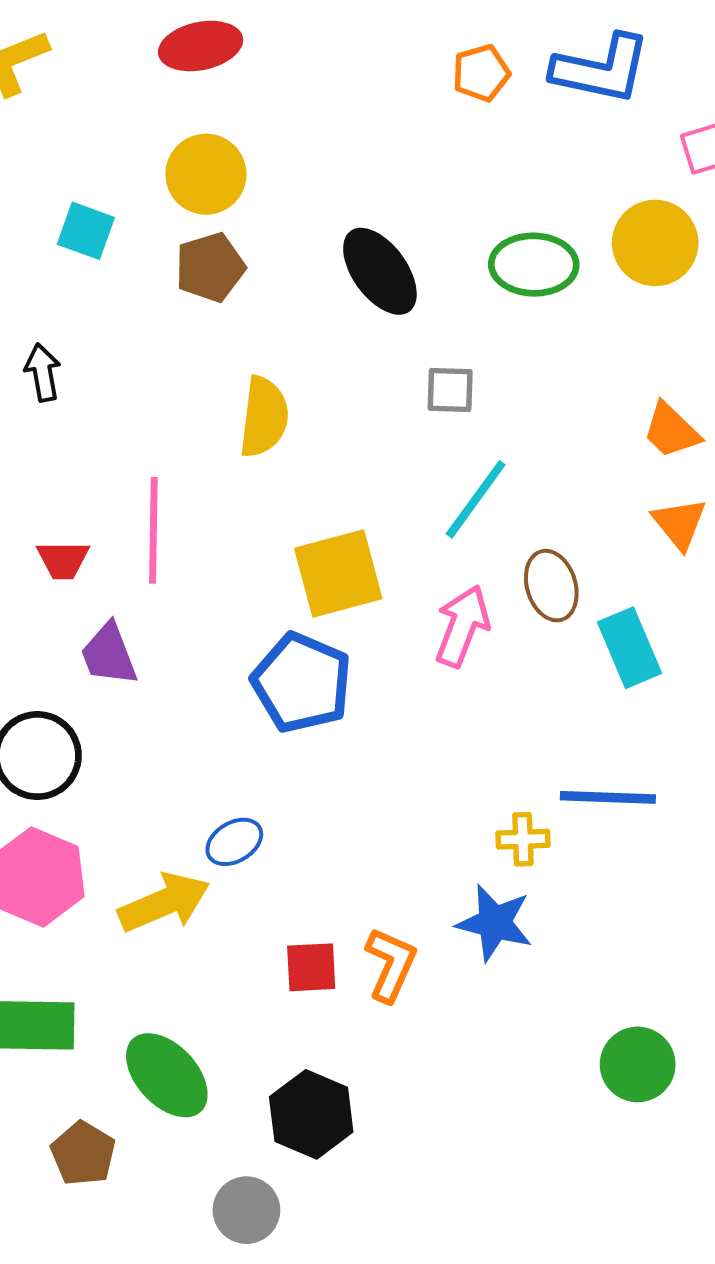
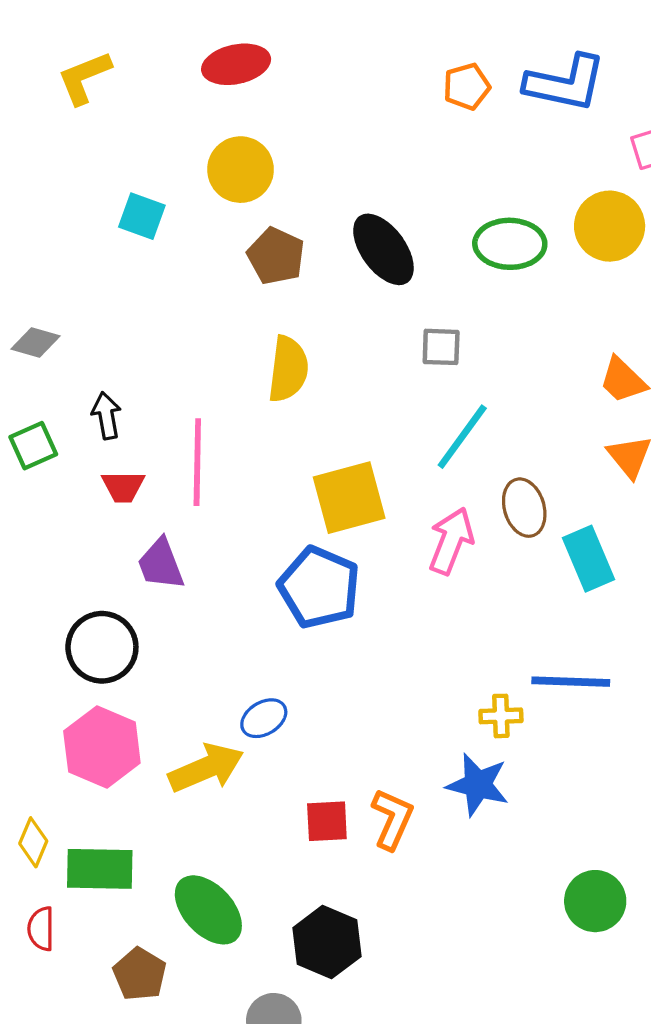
brown pentagon: (210, 267) -> (276, 256), moved, turned -30
black arrow: (43, 372) -> (106, 416), moved

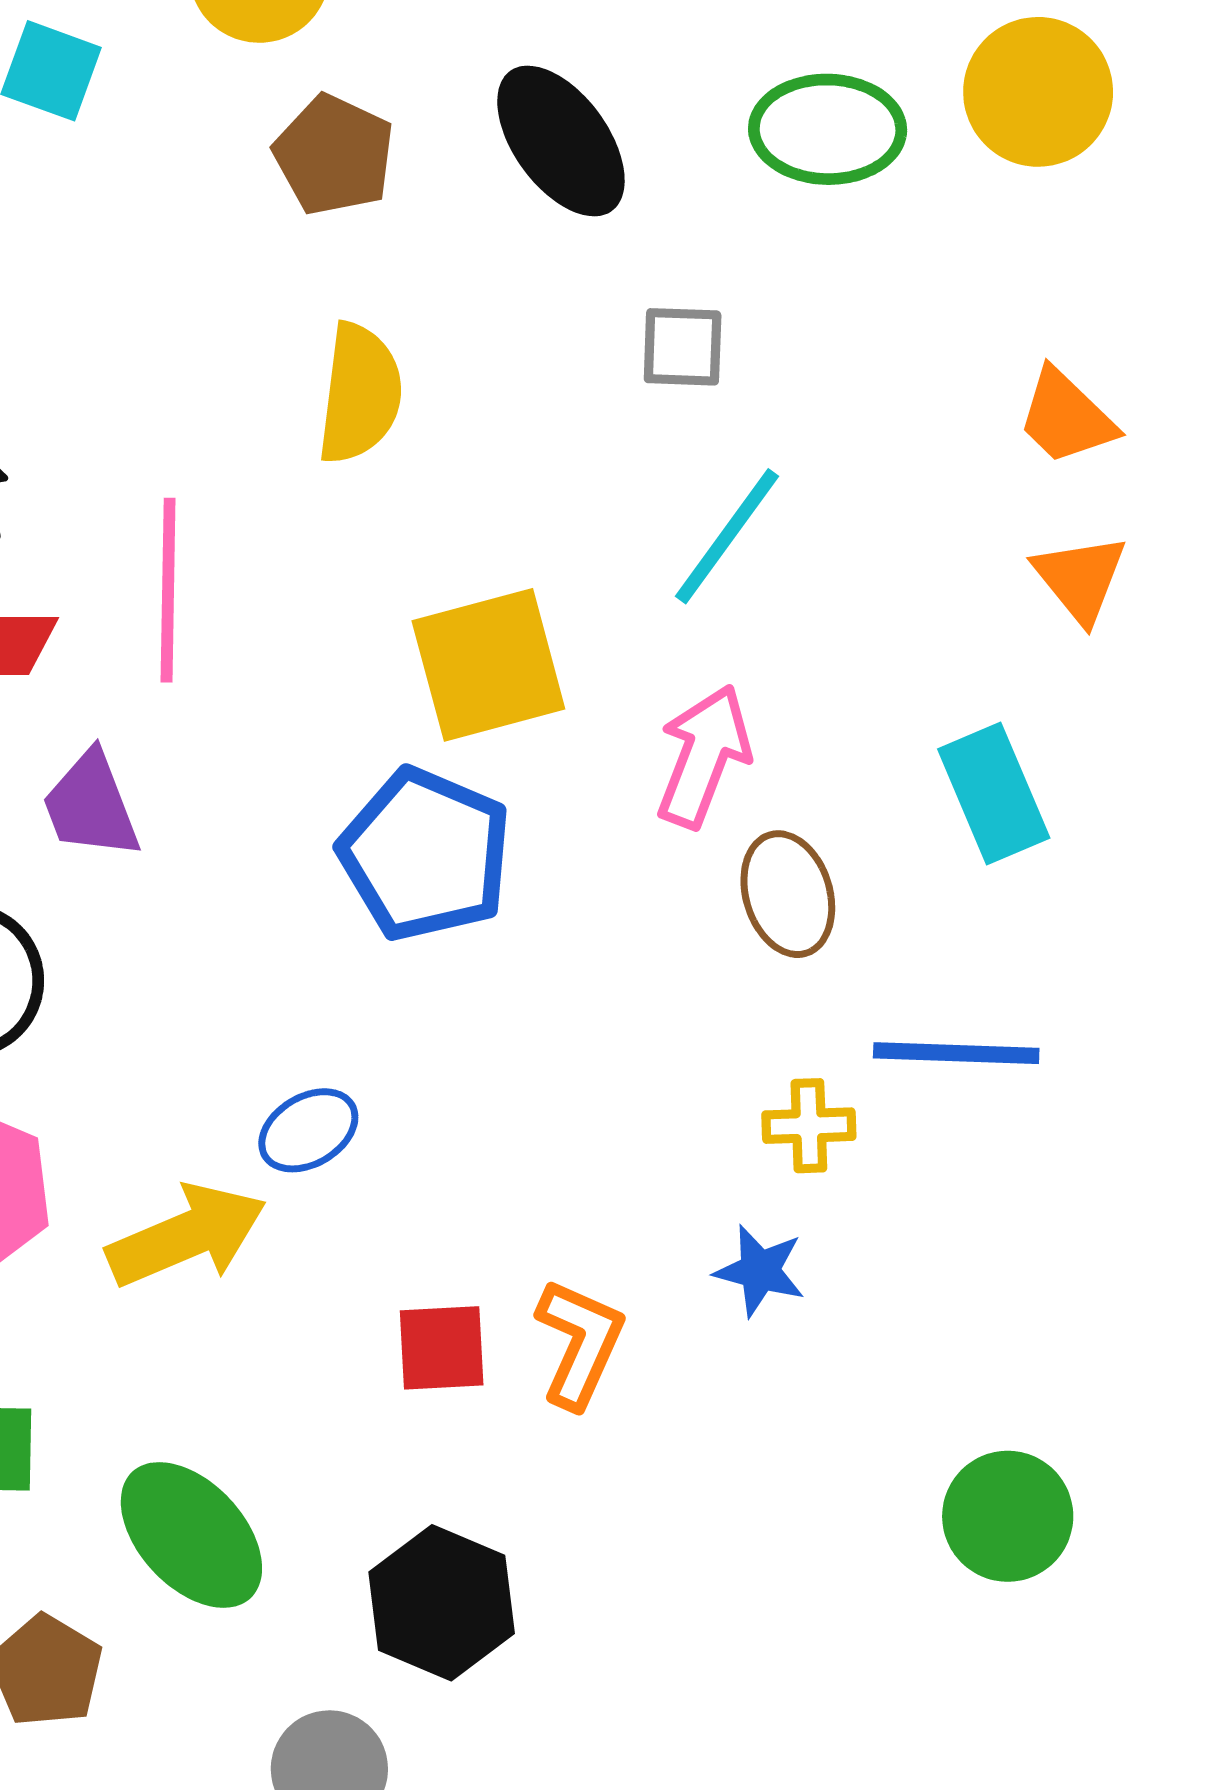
brown ellipse: (524, 508) -> (788, 894), moved
blue star: (478, 785) -> (760, 1271), size x0.7

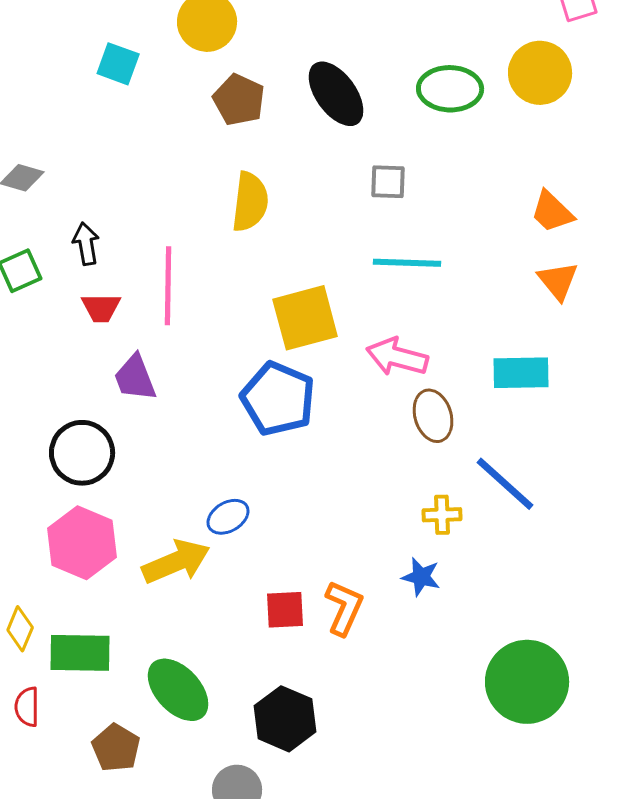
cyan line: (727, 536) -> (407, 263), turned 56
pink arrow: (704, 756) -> (397, 357), turned -96
cyan rectangle: (994, 794) -> (521, 373), turned -68
blue line: (956, 1053) -> (505, 484), turned 40
green circle: (1008, 1516) -> (527, 682), size x1.5

